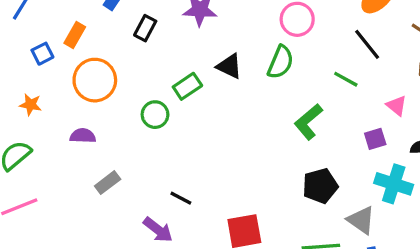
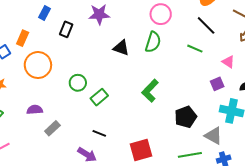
green rectangle: (187, 86) -> (99, 97), moved
green L-shape: (308, 122) -> (150, 91), moved
purple semicircle: (83, 136) -> (35, 110), moved

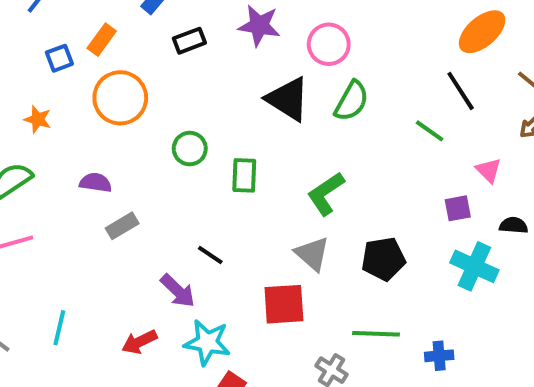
pink circle: (161, 14) -> (329, 44), moved
black rectangle: (66, 29) -> (189, 41), turned 35
black triangle: (121, 48) -> (288, 99), size x1.4
green rectangle: (99, 97) -> (244, 175), moved, turned -60
gray triangle: (213, 136) -> (312, 254), moved

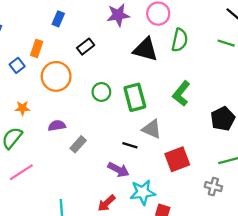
black rectangle: (189, 41) -> (86, 47), moved
orange star: (38, 119) -> (22, 108), moved
green rectangle: (244, 175) -> (135, 97), size x1.4
gray triangle: (312, 254) -> (152, 129), moved

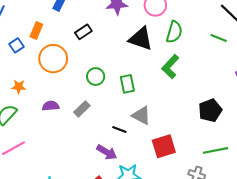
green L-shape: (181, 94) -> (170, 67), moved
green rectangle: (135, 97) -> (127, 84), size x0.7
gray rectangle: (78, 144) -> (82, 109), moved

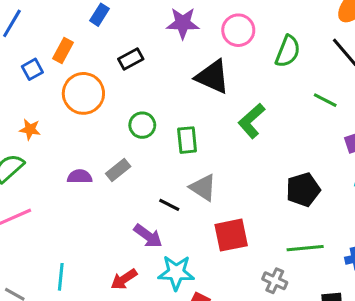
green semicircle: (174, 32) -> (288, 51), moved
green line: (219, 38) -> (325, 100), moved
purple semicircle: (51, 106) -> (80, 177), moved

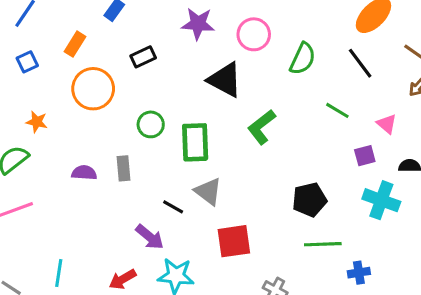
blue square: (32, 69) -> (27, 62), moved
green rectangle: (187, 140) -> (195, 142), size x1.4
gray rectangle: (118, 170) -> (123, 168), turned -60
green line: (305, 248) -> (323, 244), moved

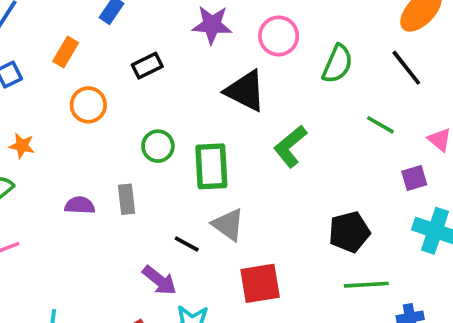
orange circle: (93, 89) -> (88, 105), size x0.7

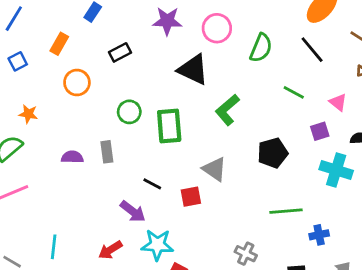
gray triangle: (228, 225) -> (215, 169), moved
black pentagon: (349, 232) -> (273, 153), moved
red square: (260, 283) -> (191, 197), moved, size x0.7

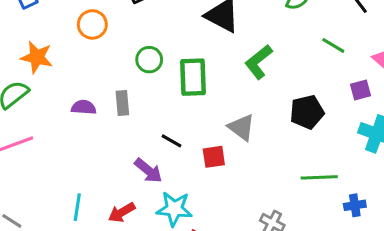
orange star: (28, 114) -> (37, 57), size x1.5
cyan line: (54, 247) -> (77, 207), moved

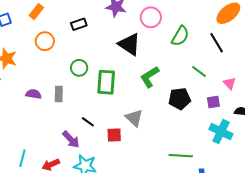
black pentagon: (307, 112) -> (180, 99), moved

